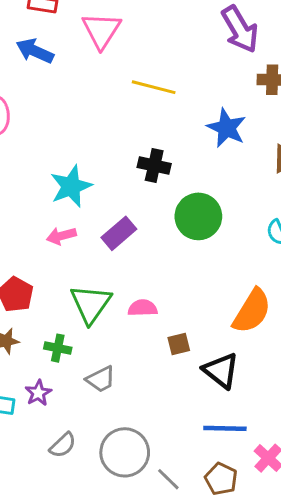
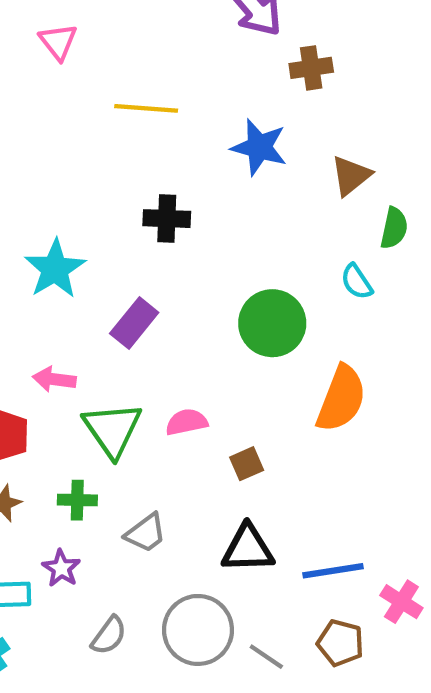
pink triangle: (101, 30) -> (58, 42), size x0.7
green circle: (198, 216) -> (272, 323), moved
pink arrow: (61, 236) -> (54, 379), moved, turned 32
black triangle: (221, 371) -> (248, 549), moved, turned -30

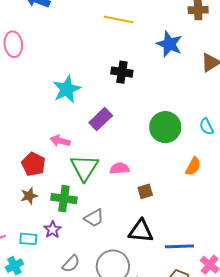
cyan semicircle: (357, 282) -> (207, 127), moved
orange semicircle: (341, 399) -> (193, 166), size x0.6
green cross: (77, 500) -> (64, 199), size x1.4

